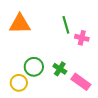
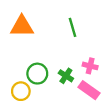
pink cross: (82, 38) -> (90, 66), moved

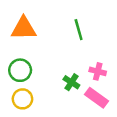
green circle: (37, 74) -> (20, 70), moved

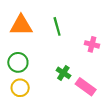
green line: (79, 30) -> (57, 26), moved
pink cross: (98, 71) -> (92, 44), moved

